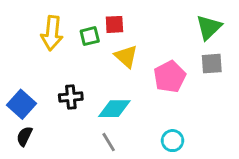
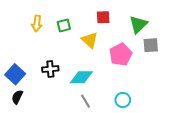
red square: (114, 24) -> (103, 17), moved
green triangle: (209, 27) -> (138, 24), moved
yellow arrow: (52, 33) -> (37, 23), size x0.7
gray line: (109, 142) -> (86, 101), moved

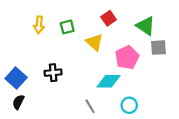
red square: (103, 17) -> (109, 18), turned -32
green triangle: (138, 24) -> (146, 26), turned -42
cyan diamond: (81, 77) -> (109, 81), moved

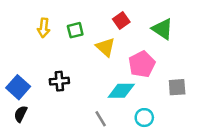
gray square: (159, 48) -> (177, 87), moved

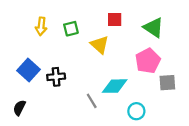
red square: (121, 20) -> (115, 19), turned 35
pink pentagon: (142, 64) -> (148, 61), moved
blue square: (18, 87) -> (29, 70), moved
gray line: (101, 119) -> (92, 101), moved

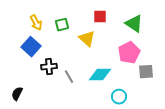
yellow arrow: (41, 26) -> (36, 23), turned -35
blue square: (29, 70) -> (31, 47), moved
gray line: (92, 101) -> (69, 77), moved

